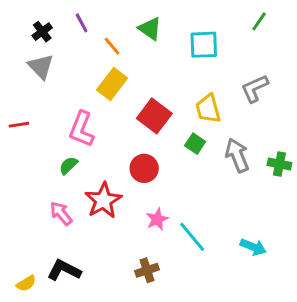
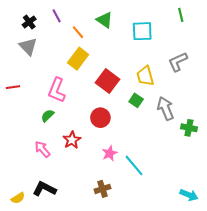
green line: (259, 21) -> (181, 15), turned -48
green cross: (279, 164) -> (189, 128), moved
red star: (103, 200) -> (72, 140), size x0.7
cyan arrow: (253, 247) -> (189, 195), moved

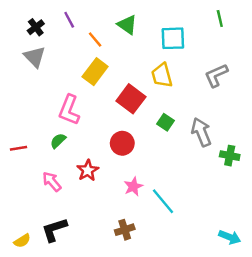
yellow trapezoid: (145, 76) -> (162, 75), moved
red line: (13, 87) -> (19, 148), moved
black L-shape: (44, 189) -> (54, 230), turned -45

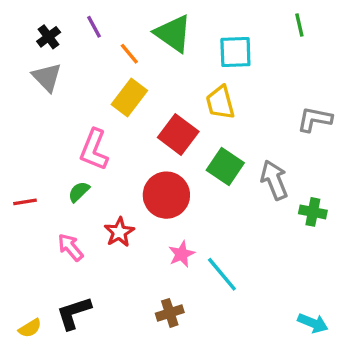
green triangle: (127, 25) -> (173, 33), size x1.4
gray L-shape: (216, 75) -> (315, 119), moved, turned 35
green square: (165, 122) -> (225, 166), size x1.5
red circle: (122, 143) -> (166, 195), size x1.4

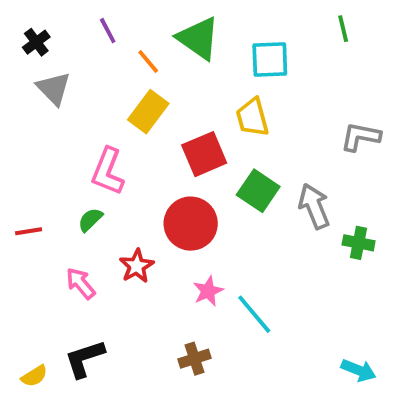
black cross: (49, 37) -> (36, 42), moved
red square: (178, 134) -> (204, 154), turned 30

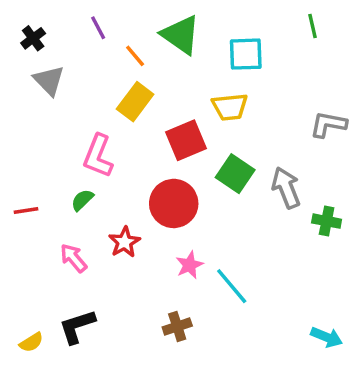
yellow trapezoid: (252, 117) -> (230, 107), turned -81

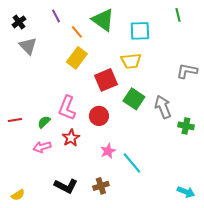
pink L-shape: (98, 156) -> (67, 108), moved
green semicircle: (82, 200) -> (44, 122), moved
red circle: (174, 203) -> (99, 116), size x0.7
pink arrow: (74, 258) -> (42, 147), turned -66
black L-shape: (77, 327) -> (66, 186), moved, turned -135

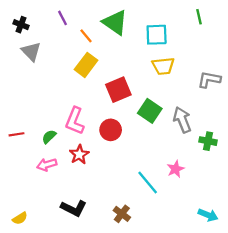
black cross: (19, 22) -> (21, 25), turned -32
yellow trapezoid: (131, 61) -> (163, 66), moved
pink star: (108, 151) -> (176, 169), moved
brown cross: (101, 186) -> (122, 214), moved, turned -35

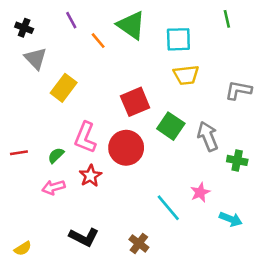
yellow rectangle: (86, 65) -> (64, 88), moved
red circle: (111, 130) -> (126, 148), size x1.4
cyan arrow: (208, 215) -> (231, 219), moved

